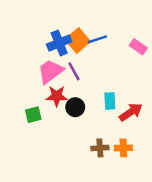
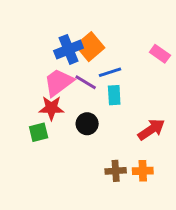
blue line: (97, 39) -> (110, 72), moved
purple line: (74, 71) -> (86, 82), turned -30
red star: (57, 96) -> (51, 108), moved
cyan rectangle: (110, 101) -> (114, 95), moved

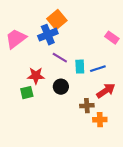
orange square: (90, 47) -> (57, 20), moved
blue line: (110, 72) -> (98, 69), moved
pink trapezoid: (59, 82) -> (16, 39), moved
brown cross: (116, 171) -> (87, 106), moved

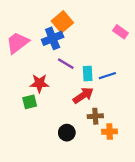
pink rectangle: (112, 38) -> (121, 32), moved
black circle: (61, 87) -> (67, 133), moved
red arrow: (106, 91) -> (83, 95), moved

